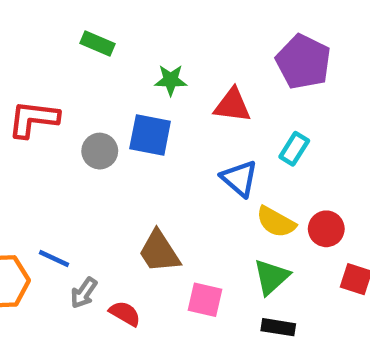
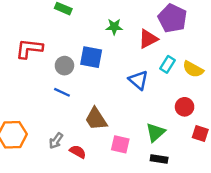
green star: (171, 80) -> (114, 27), moved
red triangle: (232, 105) -> (148, 39), moved, turned -35
yellow semicircle: (276, 222) -> (193, 69), moved
blue line: (54, 259) -> (62, 92), moved

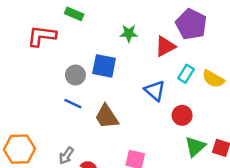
red L-shape: (29, 49) -> (42, 36), moved
red circle: (185, 107) -> (182, 115), moved
brown trapezoid: (96, 119) -> (107, 117), moved
green triangle: (155, 132) -> (195, 147), moved

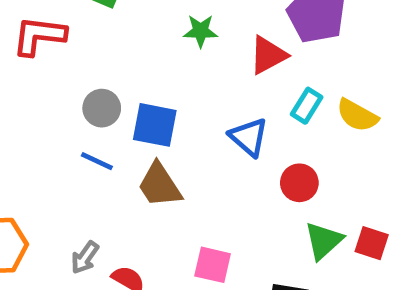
blue square: (104, 66) -> (155, 125), moved

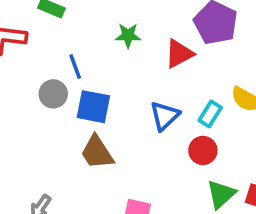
cyan rectangle: (307, 106) -> (210, 114), moved
blue triangle: (249, 137) -> (165, 116), turned 36
blue line: (97, 161) -> (75, 67), moved, turned 45

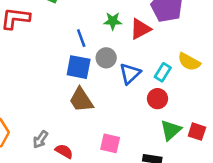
green star: (128, 36) -> (113, 21), moved
blue line: (75, 67) -> (81, 38), moved
gray circle: (53, 94) -> (106, 58), moved

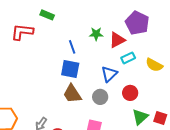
gray circle: (106, 58) -> (100, 97), moved
cyan rectangle: (163, 72) -> (128, 58), moved, turned 32

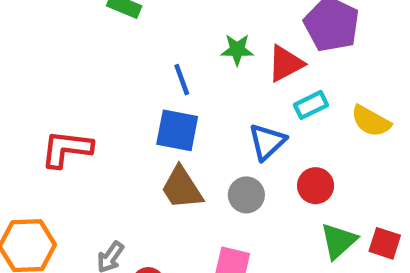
red L-shape: (22, 32) -> (67, 149), moved

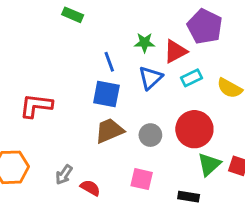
blue triangle: (267, 142) -> (150, 78), moved
red circle: (316, 186) -> (194, 129), size x1.6
brown trapezoid: (182, 188) -> (109, 131), turned 100

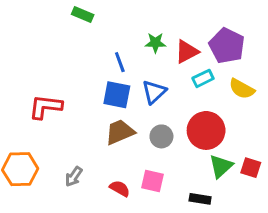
purple pentagon: (205, 27) -> (227, 46), moved
blue triangle: (150, 78) -> (154, 92), moved
red semicircle: (90, 188) -> (120, 188), moved

